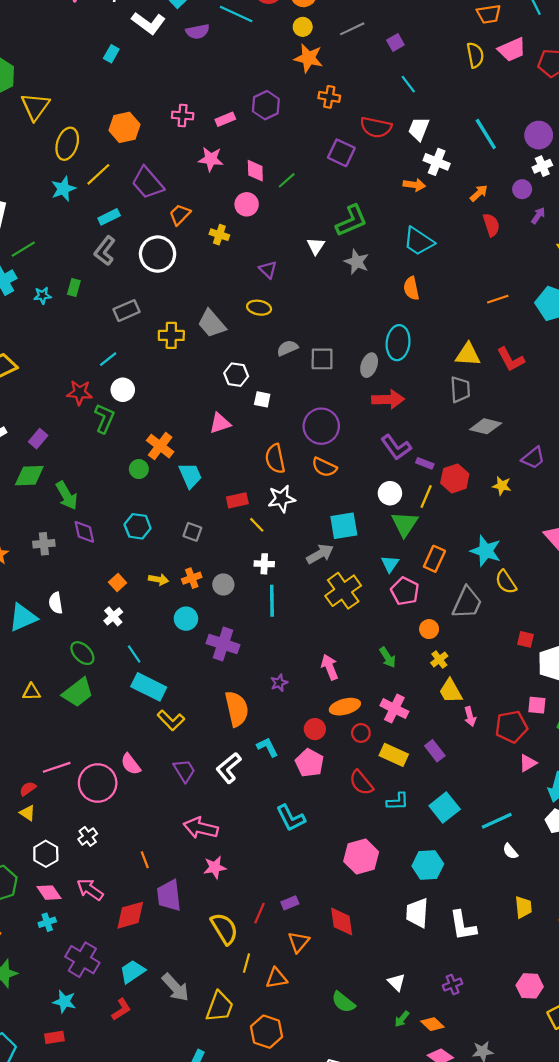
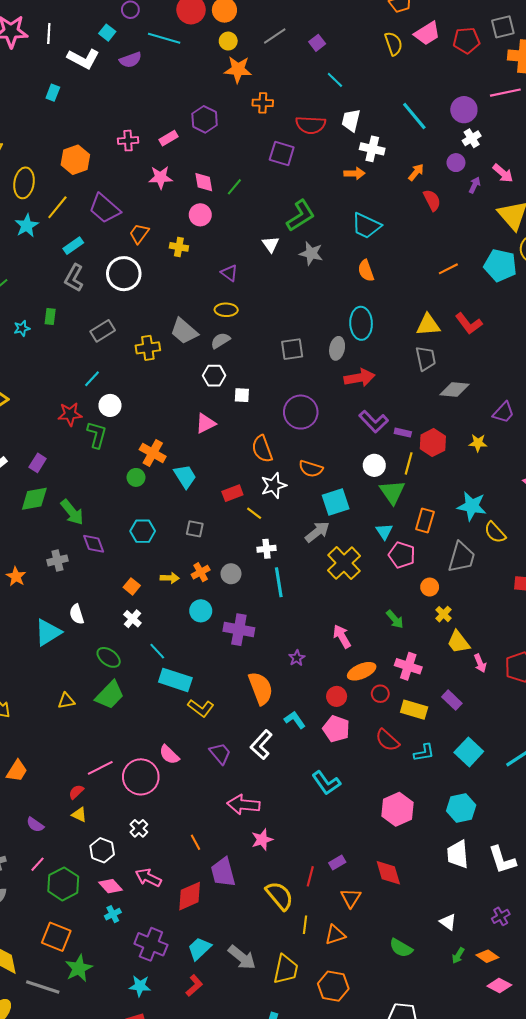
gray semicircle: (287, 348) -> (220, 341), moved
orange semicircle: (324, 467) -> (311, 469), moved

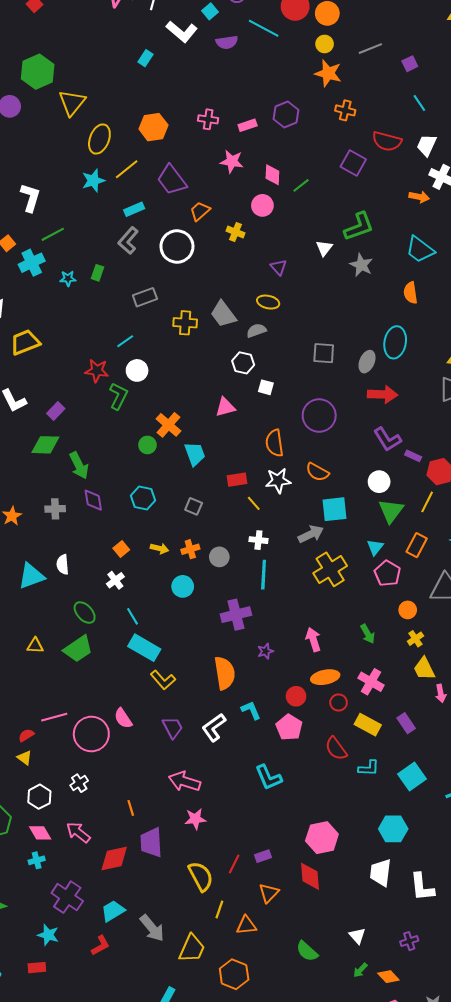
yellow line: (409, 463) -> (427, 502), moved
purple cross: (239, 630) -> (236, 615), moved, turned -36
pink hexagon: (397, 809) -> (322, 838), moved

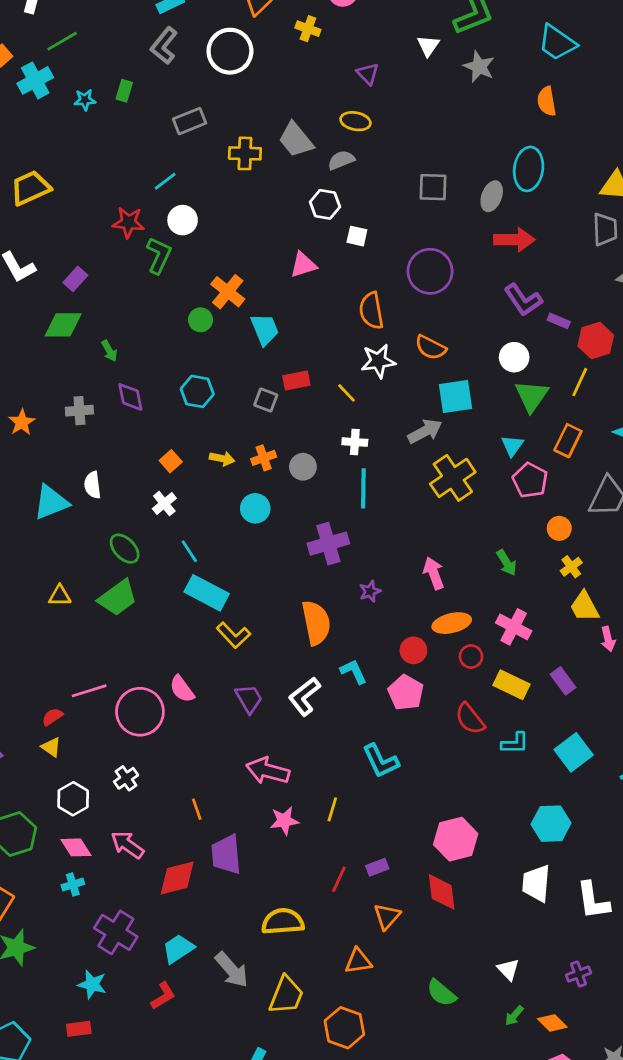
green arrow: (79, 465) -> (109, 351), size x0.6
red rectangle: (237, 480) -> (296, 380), moved
yellow semicircle: (201, 876) -> (283, 922), moved, turned -64
yellow line: (219, 910) -> (332, 809), moved

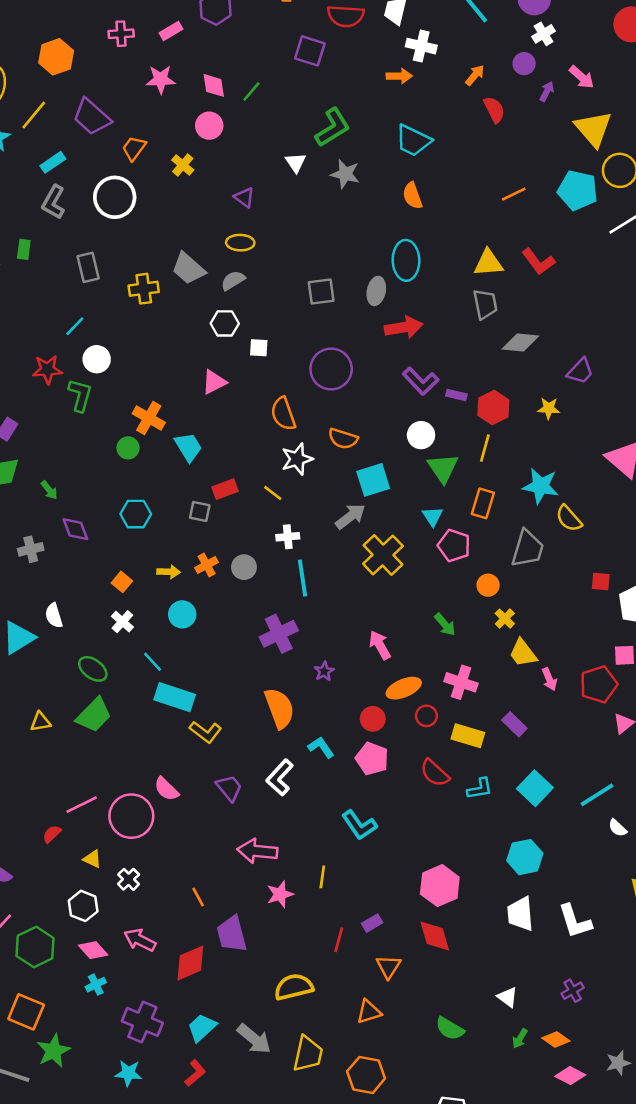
yellow cross: (308, 29) -> (183, 165), turned 30
gray rectangle: (190, 121) -> (88, 267), turned -72
cyan circle: (255, 508) -> (182, 614), moved
yellow triangle: (51, 747) -> (92, 859), moved

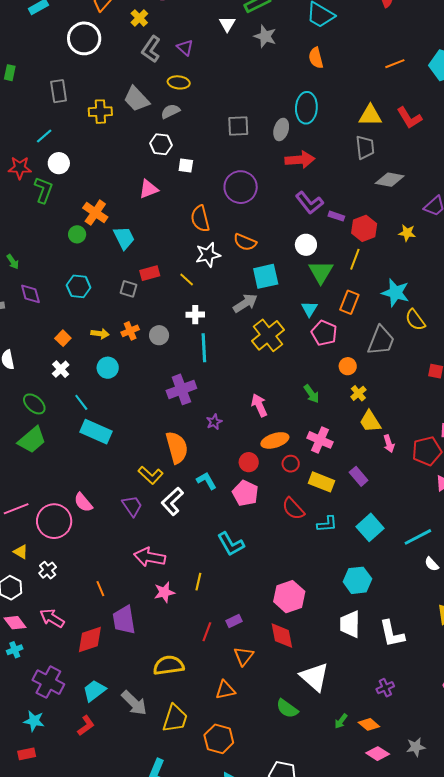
gray L-shape: (53, 202) -> (151, 49), moved
yellow L-shape: (206, 732) -> (151, 475), moved
white triangle: (508, 997) -> (314, 677), moved, size x1.8

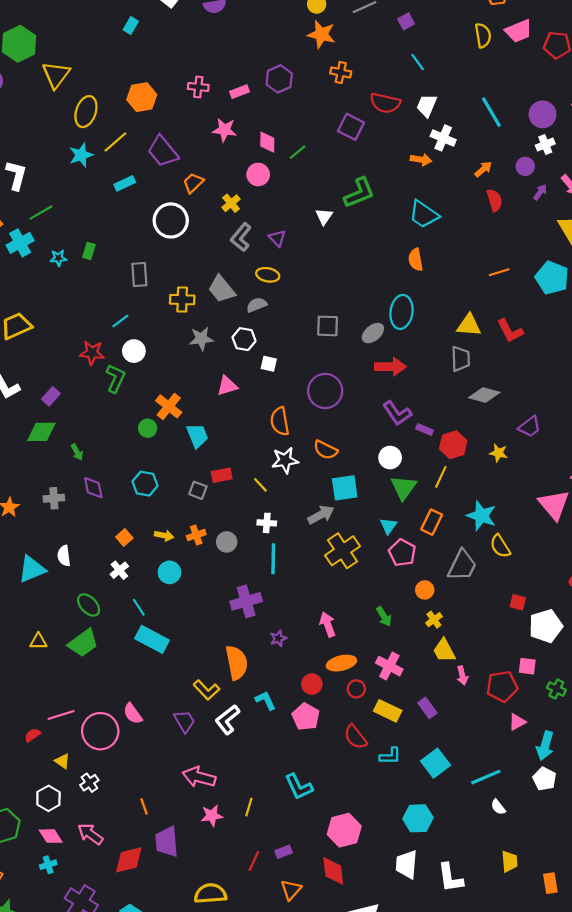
gray star: (265, 36) -> (201, 339), moved, turned -30
gray ellipse: (281, 129) -> (373, 333), turned 30
cyan L-shape: (231, 544) -> (299, 787), moved

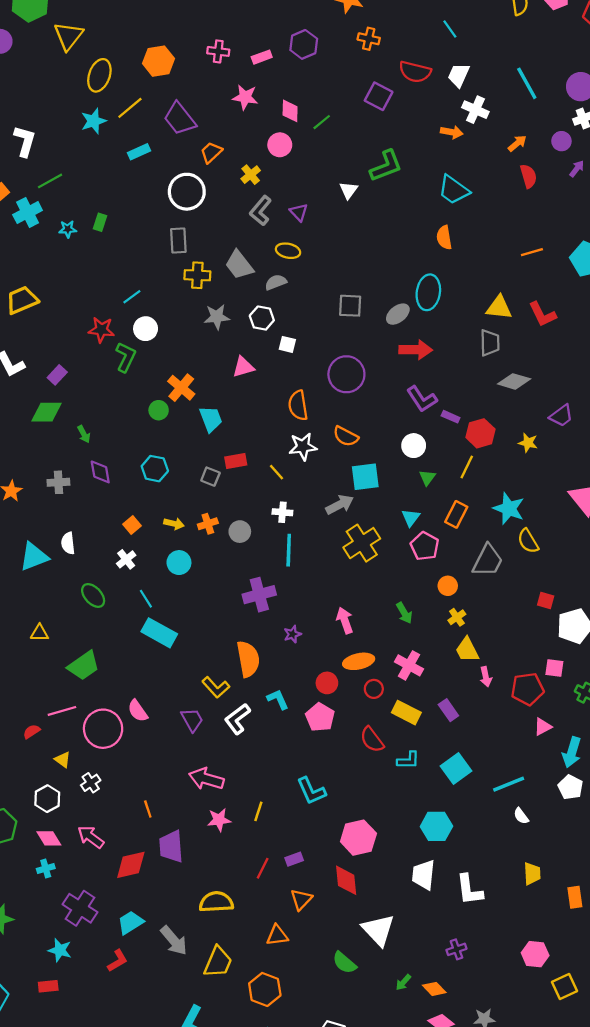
gray rectangle: (139, 274) -> (178, 241), moved
green triangle: (404, 488) -> (427, 478), size x0.6
green trapezoid: (83, 643) -> (84, 666), moved

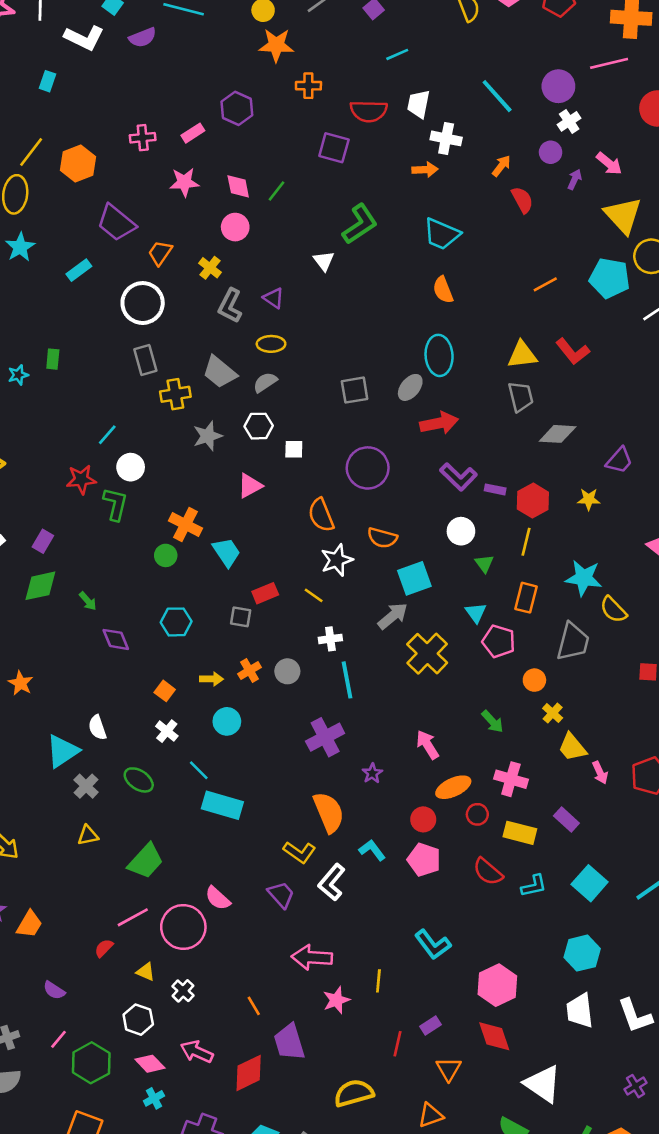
cyan line: (450, 29) -> (397, 54), turned -66
yellow line: (130, 108) -> (31, 152), moved
gray cross: (58, 482) -> (86, 786), moved, turned -30

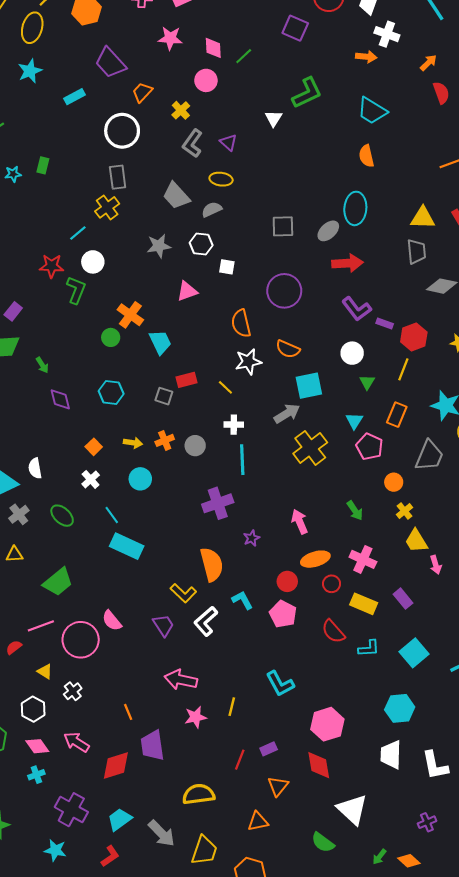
yellow cross: (175, 394) -> (107, 207), moved, turned -35

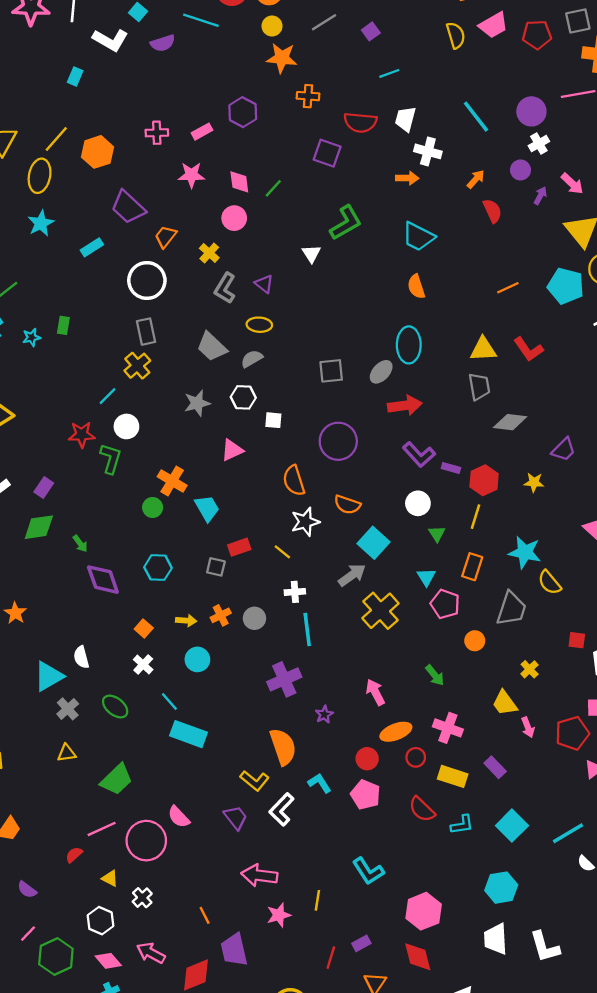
cyan square: (309, 386) -> (374, 543), turned -32
purple diamond: (60, 399) -> (103, 580), size x1.4
yellow cross: (404, 511) -> (530, 669), moved

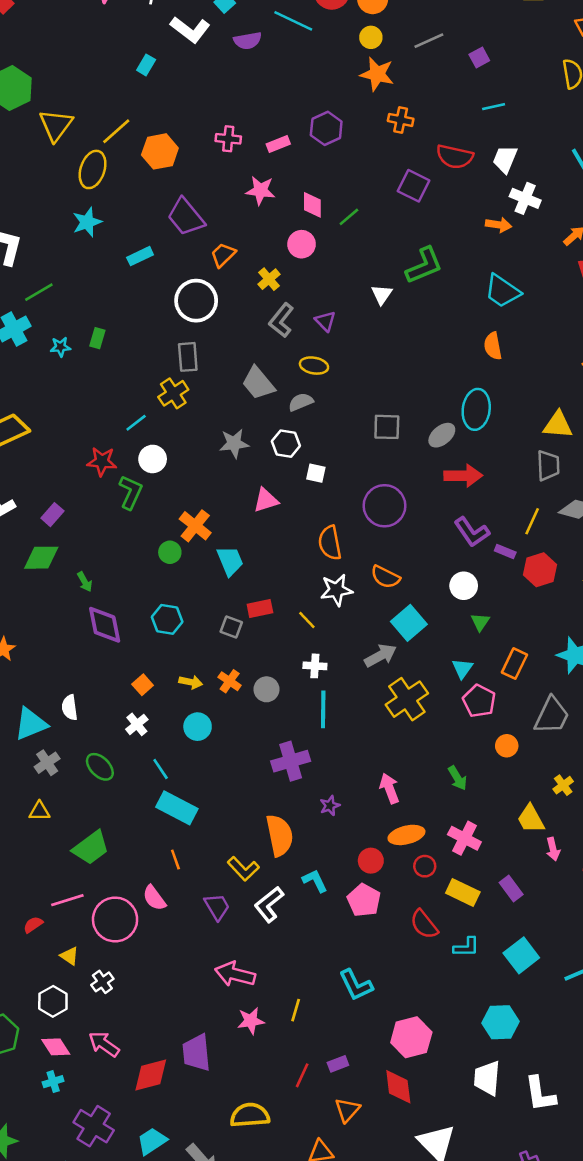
yellow line: (475, 517) -> (532, 521), moved
orange cross: (221, 615) -> (230, 681), turned -36
orange line: (205, 915) -> (175, 859), moved

